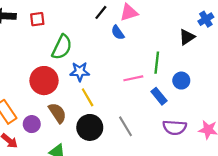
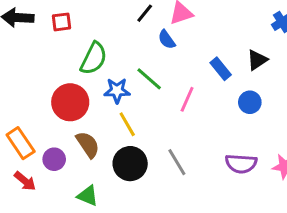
black triangle: (187, 37) -> (257, 60), moved
green line: (157, 63) -> (149, 79), moved, turned -55
pink line: (133, 78) -> (187, 99), turned -54
blue rectangle: (159, 96) -> (221, 69), moved

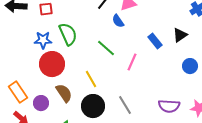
green semicircle: (94, 58) -> (68, 34), turned -50
blue star: (117, 91) -> (43, 40), moved
blue circle: (250, 102) -> (190, 66), moved

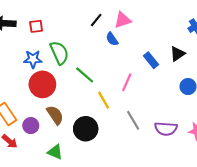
green line: (106, 48) -> (85, 75), moved
yellow line: (91, 79) -> (104, 100), moved
gray line: (125, 105) -> (133, 120), moved

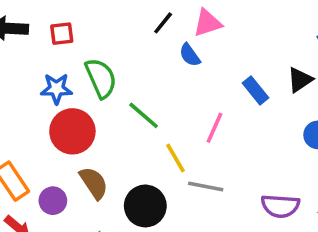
gray line: (133, 120) -> (206, 186), moved, turned -48

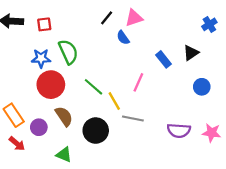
green line: (144, 115) -> (93, 87), moved

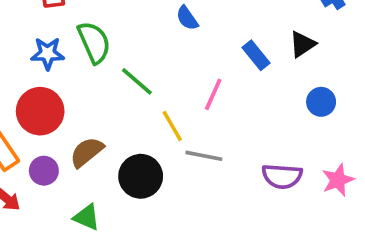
red circle: (51, 85) -> (40, 111), moved
green line: (93, 87) -> (137, 81), moved
brown semicircle: (64, 116) -> (87, 152), turned -95
pink star: (212, 133) -> (338, 180), turned -30

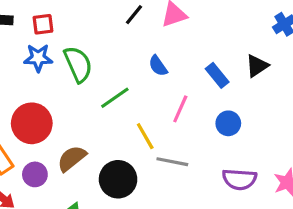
blue semicircle: (187, 18) -> (158, 66), moved
blue star: (48, 53) -> (38, 58), moved
green line: (137, 81) -> (115, 98), turned -76
blue circle: (321, 102) -> (228, 123), moved

